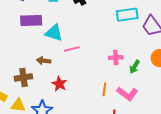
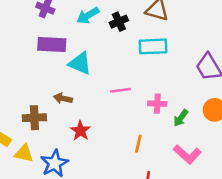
cyan rectangle: (127, 15) -> (153, 46), moved
pink line: (72, 49) -> (121, 90), moved
pink L-shape: (127, 94) -> (187, 154), moved

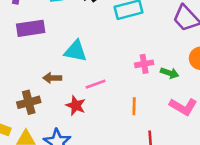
cyan triangle: (80, 63) -> (76, 51), moved
pink line: (121, 90) -> (96, 84), moved
green arrow: (181, 118) -> (170, 73), turned -96

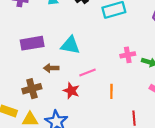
purple rectangle: (31, 28) -> (32, 43), moved
orange line: (134, 106) -> (111, 91), moved

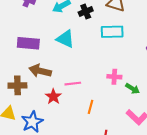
cyan triangle: (70, 45) -> (65, 39), moved
brown arrow: (51, 68) -> (40, 71), size x1.5

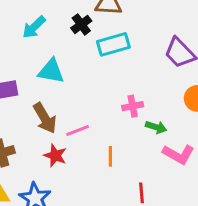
black cross: (86, 11) -> (81, 24), moved
brown arrow: (40, 71) -> (45, 118), moved, turned -120
green arrow: (132, 89) -> (156, 127), moved

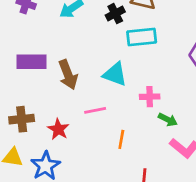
cyan triangle: (51, 71) -> (115, 74), moved
brown arrow: (45, 118) -> (68, 75), moved
red star: (55, 156) -> (58, 129), moved

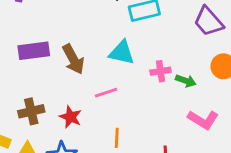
green arrow: (168, 120) -> (186, 81), moved
orange line: (121, 139) -> (117, 138), moved

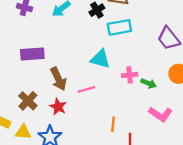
brown arrow: (73, 59) -> (58, 79), moved
brown cross: (31, 111) -> (28, 101), turned -36
orange line: (117, 138) -> (113, 124), moved

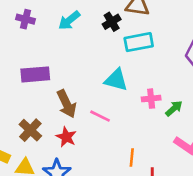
green arrow: (149, 83) -> (174, 108), turned -64
pink line: (87, 89) -> (100, 116), turned 42

